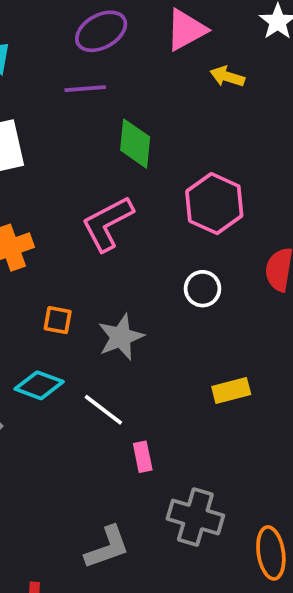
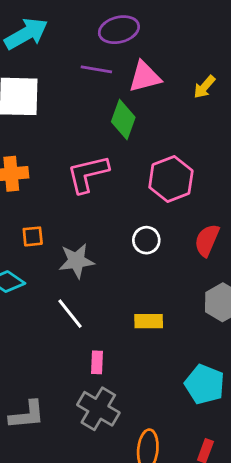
pink triangle: (186, 30) -> (145, 77), moved
yellow arrow: (227, 77) -> (204, 87), turned -80
orange square: (58, 320) -> (33, 236), turned -30
white line: (103, 410) -> (70, 314), moved
pink rectangle: (143, 457) -> (97, 362), moved

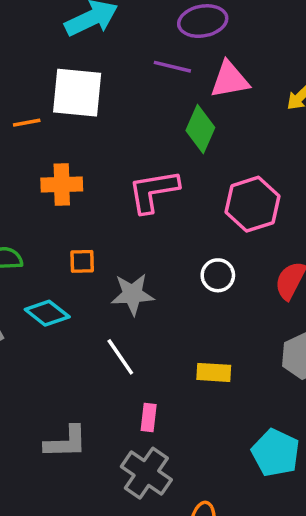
gray L-shape: (27, 415) -> (66, 442), moved

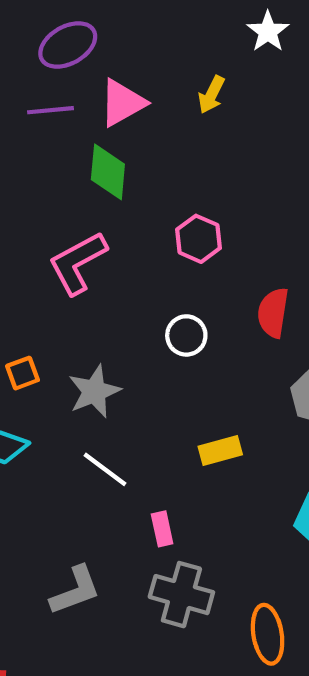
pink hexagon: (252, 204) -> (198, 239), size x0.7

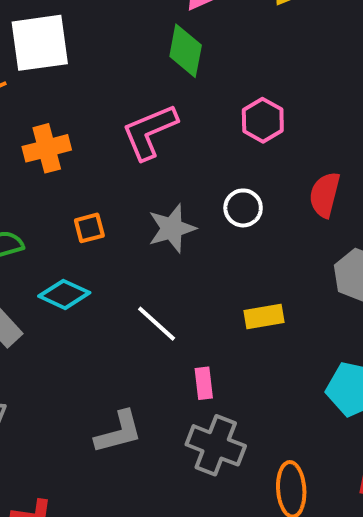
gray star: (94, 391) -> (172, 228), moved

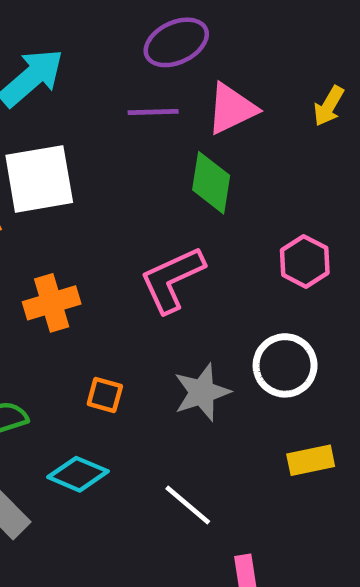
white circle: (243, 208) -> (285, 365), size x1.4
orange square: (89, 228) -> (105, 395), turned 32
yellow rectangle: (264, 316) -> (311, 460), moved

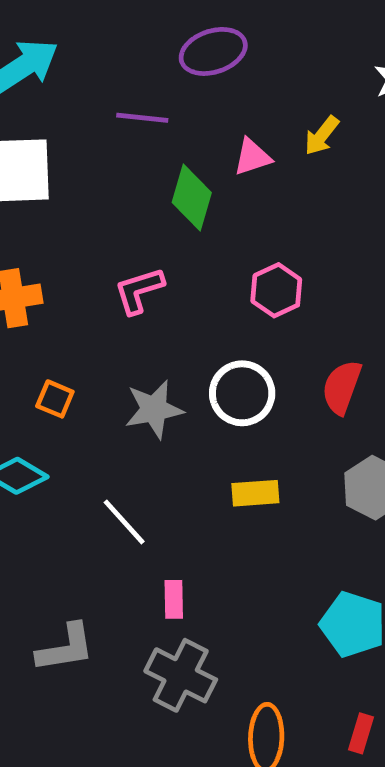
purple ellipse: (176, 42) -> (213, 51), moved
pink triangle: (232, 109) -> (252, 157), moved, size x0.7
pink L-shape: (172, 279) -> (139, 290), size x0.7

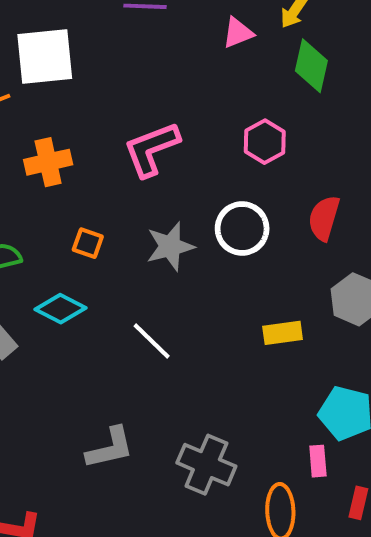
green diamond: (192, 198) -> (311, 66), moved
pink L-shape: (139, 290) -> (151, 149), size x1.4
yellow rectangle: (255, 493) -> (283, 333), moved
pink rectangle: (174, 599) -> (318, 461), moved

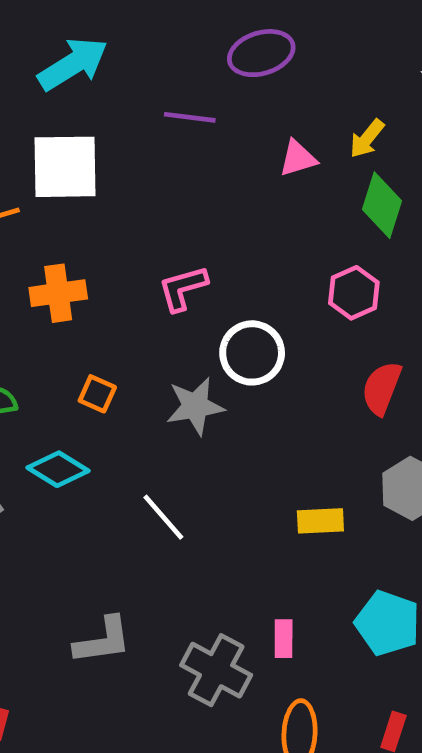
pink hexagon: (265, 142) -> (354, 293), moved
pink L-shape: (151, 149) -> (183, 288), size x0.7
white circle: (242, 228) -> (252, 353), moved
pink rectangle: (318, 461) -> (284, 639), moved

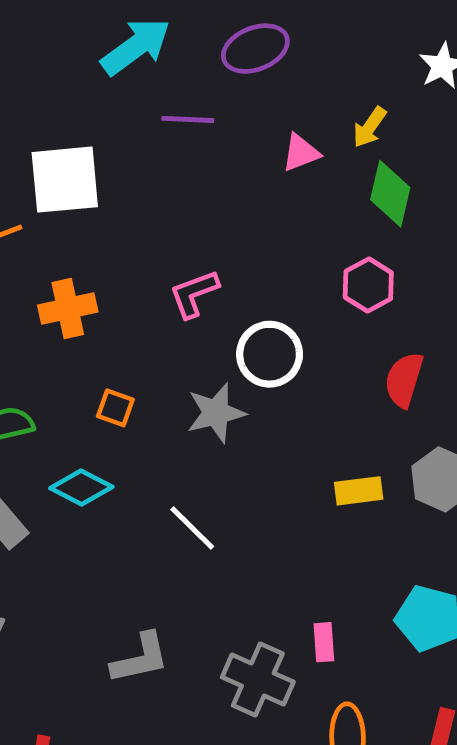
cyan arrow: (73, 64) -> (136, 46), moved
yellow rectangle: (320, 521) -> (359, 491), moved

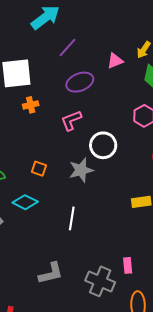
purple ellipse: (255, 49) -> (80, 82), moved
purple line: (188, 119) -> (68, 48), turned -50
orange cross: (68, 309) -> (31, 105), moved, size x0.7
white line: (192, 528) -> (72, 218), turned 55

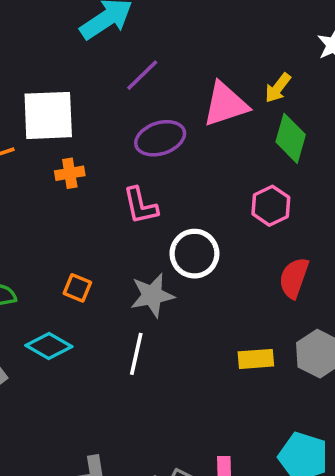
pink triangle: (115, 61) -> (225, 104), size x1.6
pink L-shape: (71, 120) -> (140, 206), turned -85
white line: (72, 218) -> (136, 354), moved

